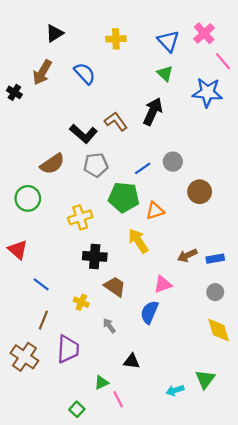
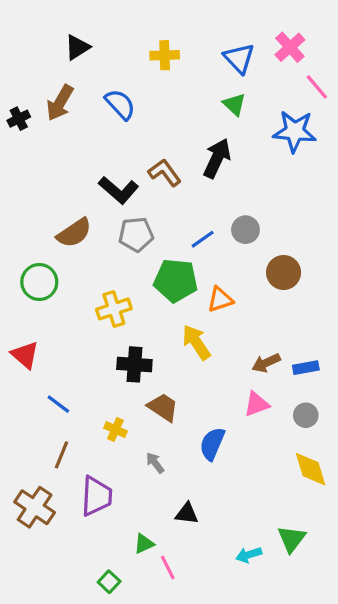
black cross: (14, 92) -> (19, 119), moved, turned 32
pink triangle: (163, 284) -> (257, 404), moved

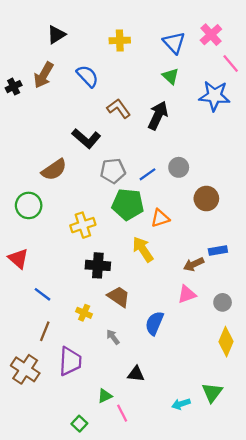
brown L-shape: (165, 173) -> (119, 108), moved
gray pentagon: (136, 234) -> (113, 171), moved
blue rectangle: (306, 368) -> (218, 250), moved
yellow diamond: (311, 469) -> (226, 342), turned 40

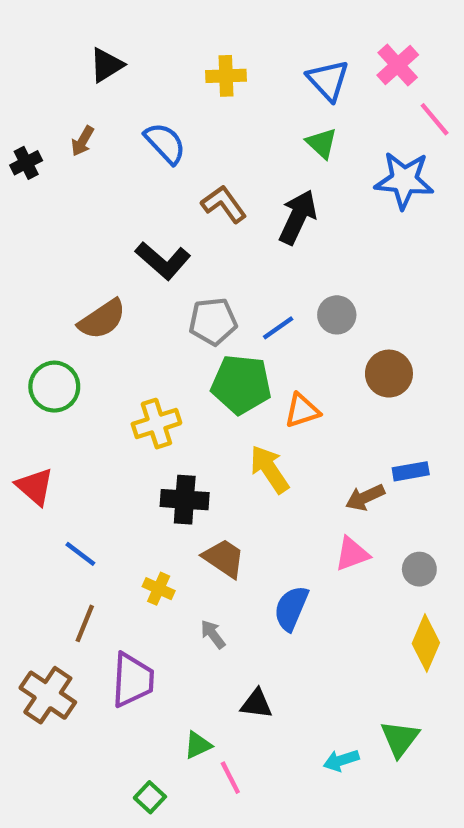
brown arrow: (44, 75) -> (83, 141), size x0.6

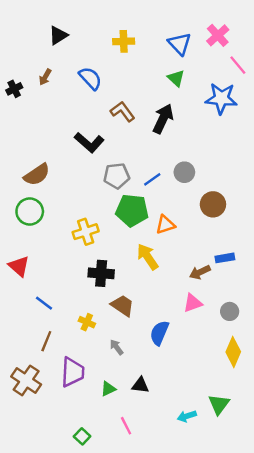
brown semicircle: (102, 319) -> (37, 175), moved
green triangle: (198, 745) -> (108, 389), moved

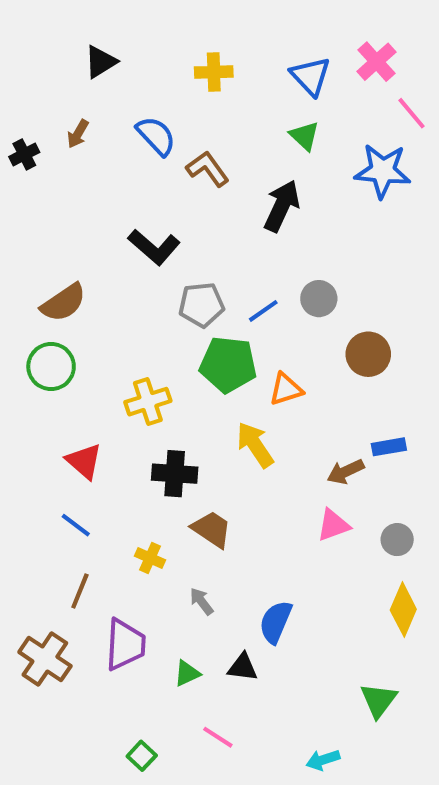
brown L-shape: (123, 112) -> (208, 169), moved
red triangle: (19, 266) -> (84, 461), moved
blue semicircle: (159, 333) -> (276, 622), moved
cyan arrow: (187, 416) -> (323, 760), moved
pink line: (126, 426) -> (218, 737), turned -30

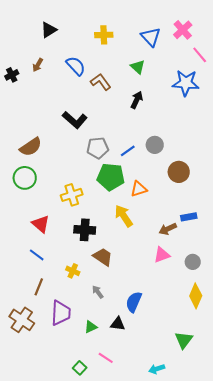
green triangle: (304, 136) -> (138, 67), moved
black arrow: (282, 206) -> (137, 100), size x0.7
green square: (142, 756) -> (80, 368), moved

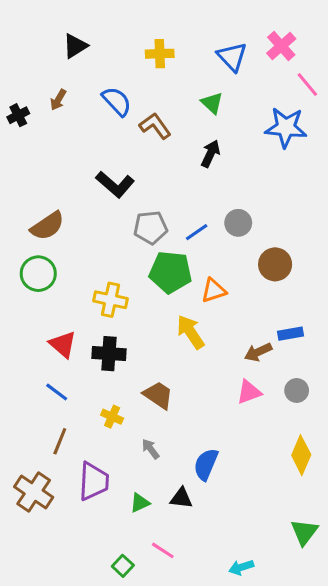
yellow cross: (72, 195) -> (111, 300), turned 30
black cross: (85, 230) -> (109, 354), moved
gray circle: (193, 262) -> (297, 390), moved
green triangle: (184, 340) -> (304, 532), moved

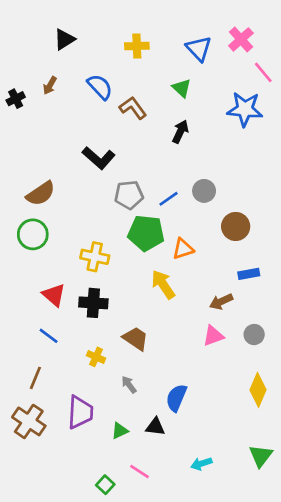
blue rectangle: (290, 334) -> (249, 274), moved
brown line: (60, 441) -> (35, 378), moved
cyan arrow: (241, 567) -> (201, 464), moved

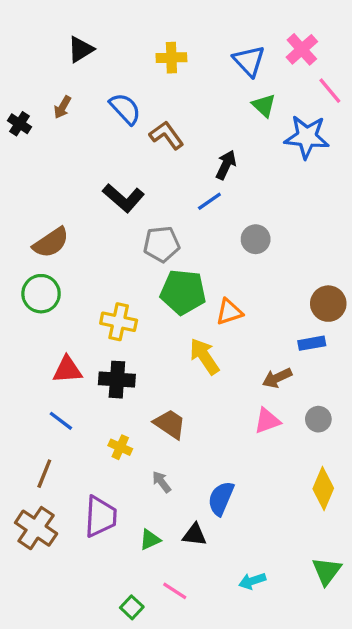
green triangle: (182, 88) -> (264, 105), moved
black cross: (16, 99) -> (20, 124), turned -30
blue line: (168, 199) -> (209, 201), moved
brown circle: (236, 226) -> (328, 304), moved
red triangle: (54, 295) -> (67, 370), turned -45

